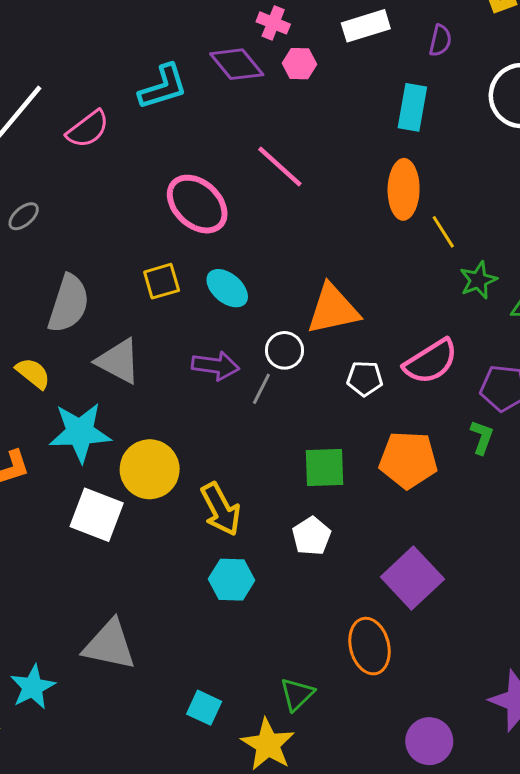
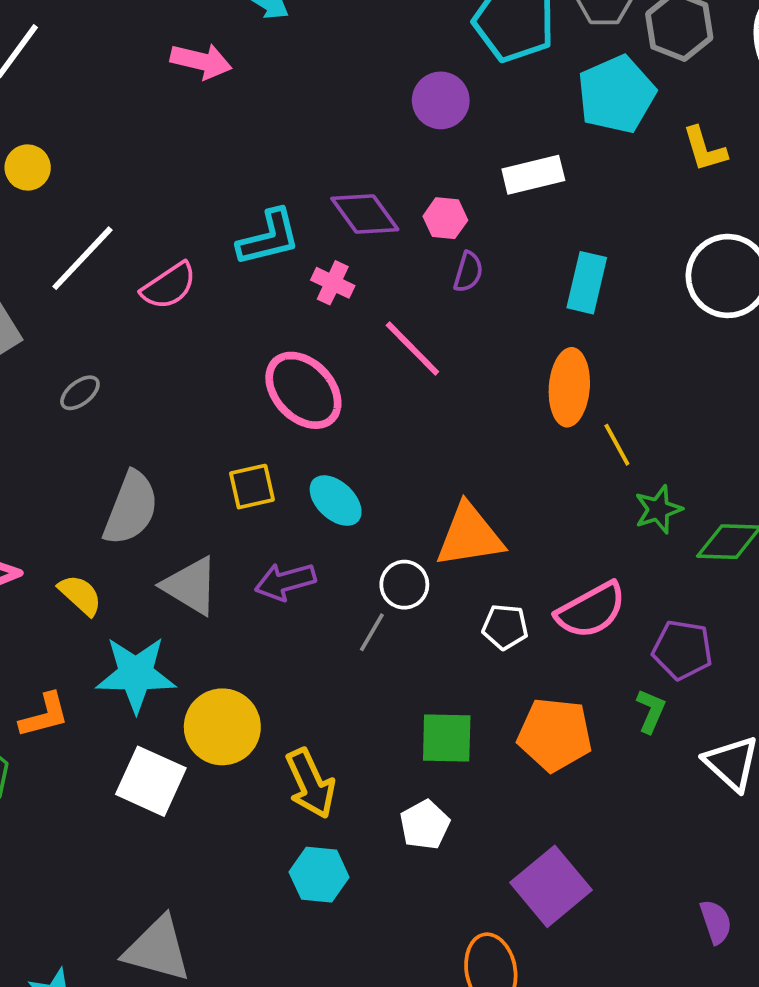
pink cross: (273, 23) -> (333, 283), moved
purple semicircle: (440, 40) -> (468, 272), moved
purple arrow: (216, 366) -> (285, 581), moved, turned 153

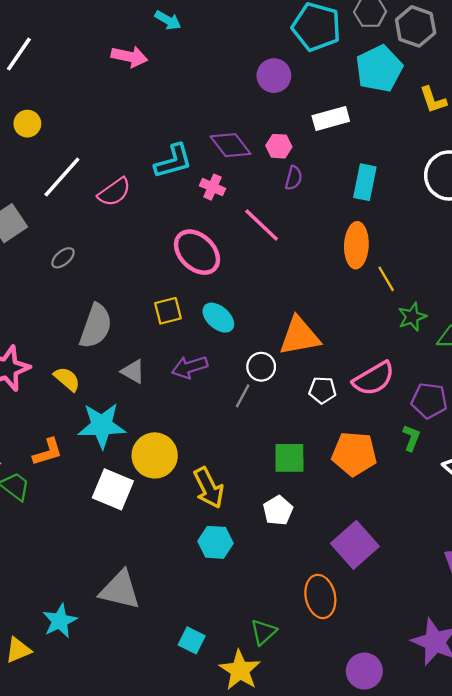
gray triangle: (191, 586) -> (133, 372), size x0.7

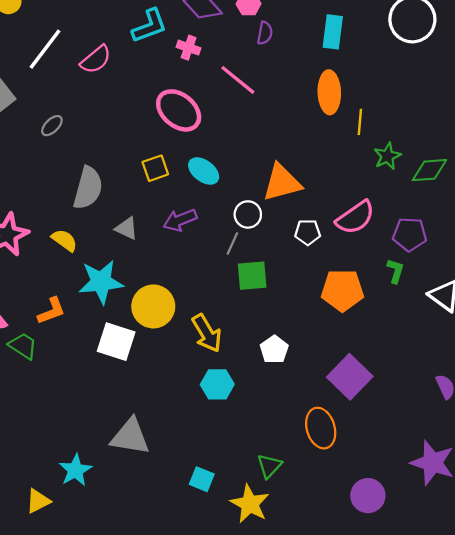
yellow line: (386, 279) -> (360, 122), turned 40
green square: (289, 458) -> (252, 276), moved

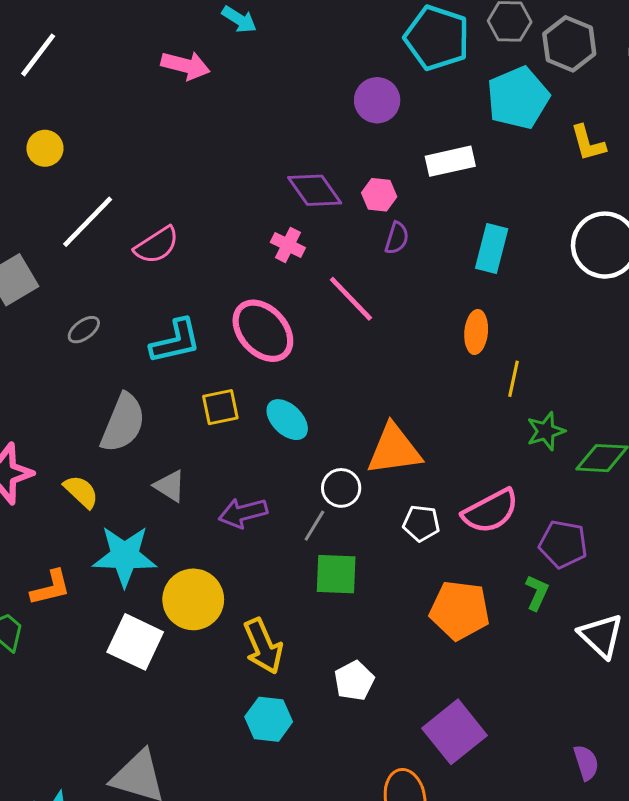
cyan L-shape: (149, 26) -> (175, 341), moved
orange ellipse: (329, 92) -> (476, 332), size x0.7
purple arrow: (180, 220) -> (243, 513), moved

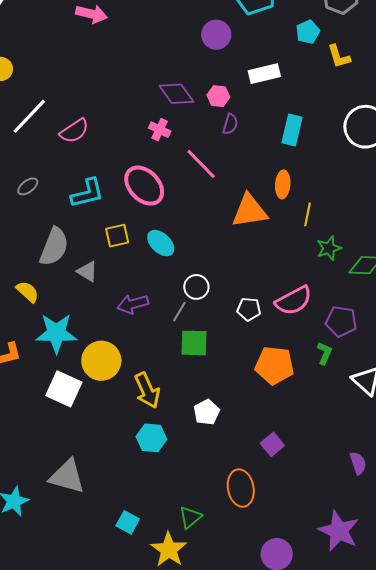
cyan pentagon: (518, 98) -> (308, 32), size x0.6
yellow L-shape: (588, 143) -> (339, 56), moved
orange triangle: (394, 450) -> (250, 211), moved
gray triangle: (170, 486) -> (87, 271), moved
purple square: (454, 732) -> (272, 444), size x0.6

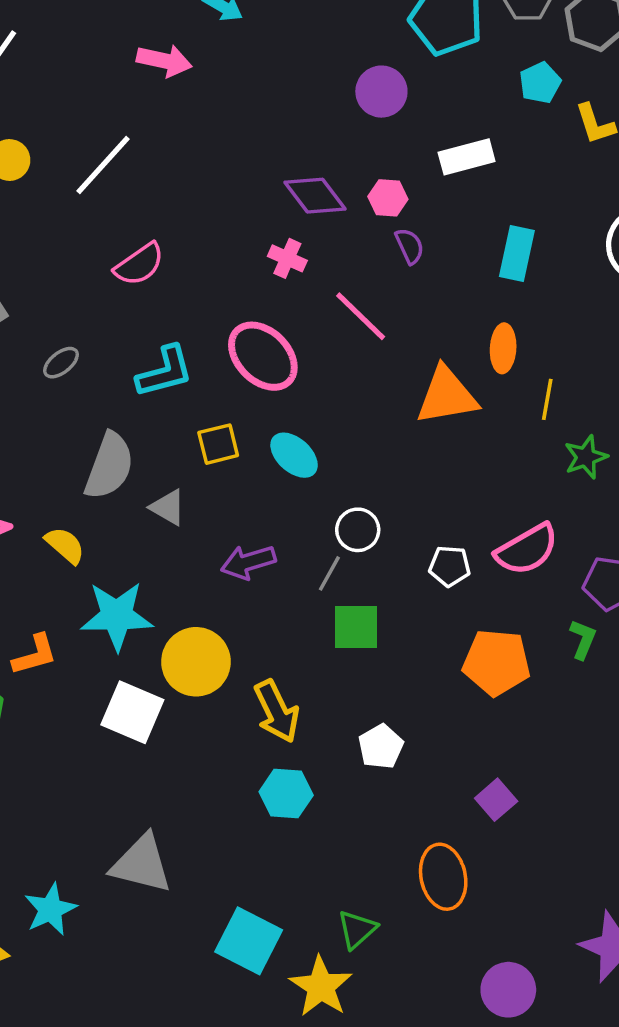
white line: (29, 116) -> (103, 165), moved
purple semicircle: (230, 124) -> (410, 246), turned -40
cyan square: (128, 522) -> (249, 941), size x1.6

